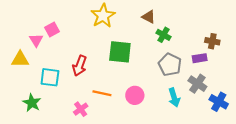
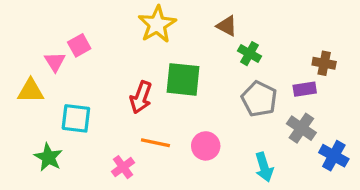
red arrow: (80, 66) -> (141, 97), moved
cyan arrow: (174, 97) -> (264, 167), moved

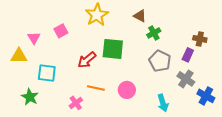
pink square: (79, 45) -> (61, 31), moved
green cross: (249, 54) -> (154, 33), turned 32
purple rectangle: (305, 89) -> (188, 55), turned -56
red arrow: (141, 97) -> (87, 60), turned 30

